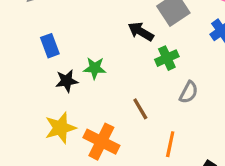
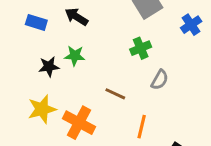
black arrow: (141, 31) -> (76, 17), moved
blue rectangle: (50, 46) -> (36, 22), moved, turned -54
brown line: (140, 109) -> (115, 94), turned -36

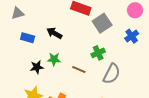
gray semicircle: (160, 80) -> (112, 74), size x1.5
brown line: (115, 94) -> (79, 70), moved

